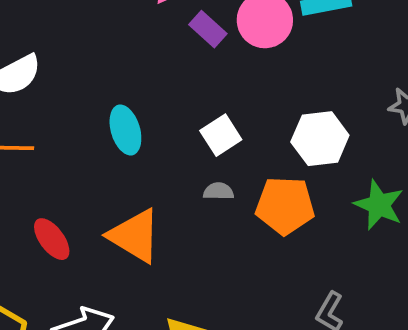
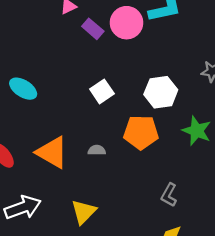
cyan ellipse: (125, 130) -> (23, 89), moved, turned -40
gray semicircle: (219, 191) -> (97, 150), moved

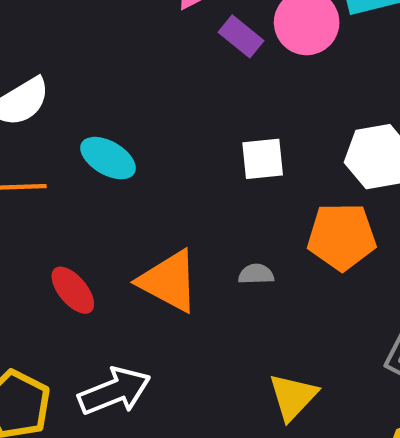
white square: (102, 91) -> (263, 159), turned 30
yellow triangle: (84, 212) -> (293, 397), moved

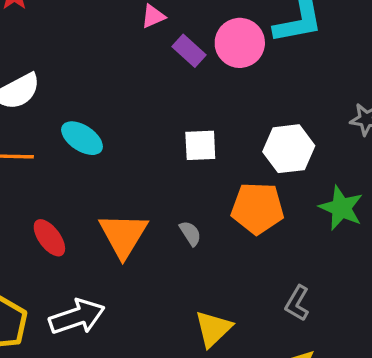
gray semicircle: (256, 274) -> (190, 233), turned 56
orange triangle: (169, 281) -> (123, 235), turned 30

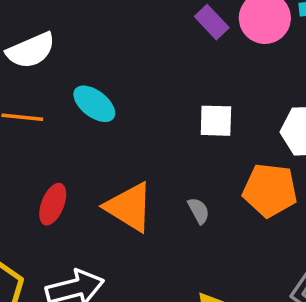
orange triangle: (123, 235) -> (129, 207), turned -34
red ellipse: (49, 238) -> (53, 204), turned 54

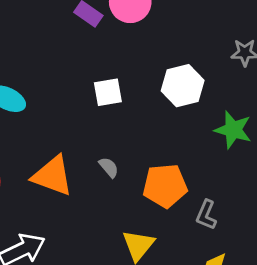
orange pentagon: (270, 190) -> (165, 186), moved

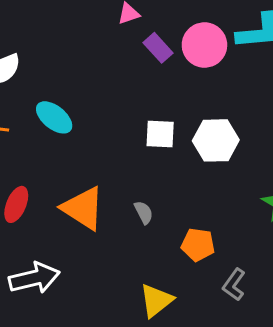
white hexagon: (183, 86) -> (216, 140), moved
orange pentagon: (165, 186) -> (198, 245), size x0.7

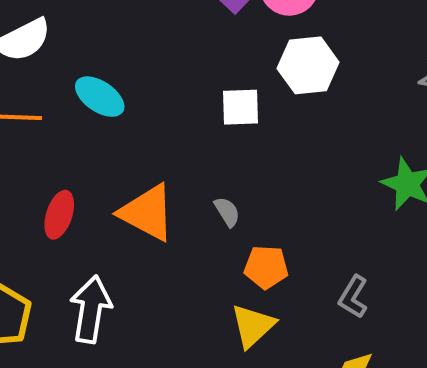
white hexagon: (216, 140) -> (308, 65), moved
orange pentagon: (198, 245) -> (266, 267), moved
white arrow: (34, 278) -> (91, 309), turned -63

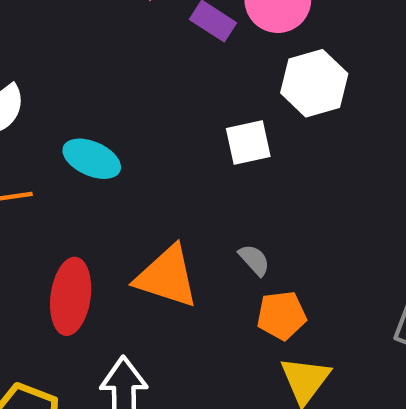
red ellipse: (59, 215) -> (71, 296), size x1.4
orange pentagon: (266, 267) -> (282, 315), moved

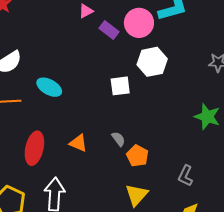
orange triangle: (167, 277) -> (78, 143), size x0.6
orange pentagon: (282, 315) -> (137, 156), moved, turned 30

